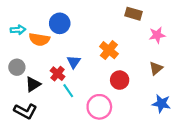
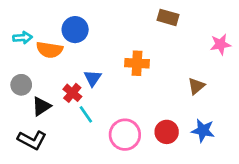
pink star: (157, 35) -> (220, 44), moved
orange cross: (109, 50) -> (137, 63), turned -36
red circle: (120, 80) -> (167, 132), moved

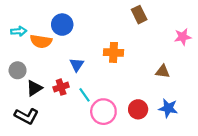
brown rectangle: (168, 17) -> (139, 15), turned 48
brown triangle: (196, 86) -> (163, 71), turned 48
red cross: (72, 93) -> (61, 87), moved, turned 32
cyan line: (86, 114) -> (84, 95), moved

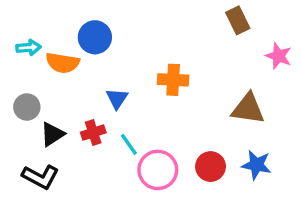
brown rectangle: (139, 15) -> (238, 20), moved
pink star: (183, 37) -> (279, 56), turned 30
brown triangle: (163, 71) -> (248, 109), size x1.5

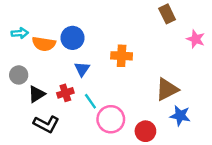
blue circle: (95, 37) -> (73, 38), moved
brown triangle: (248, 109) -> (167, 89), moved, turned -35
red circle: (211, 167) -> (145, 131), moved
black L-shape: (40, 177) -> (46, 124), moved

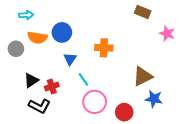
brown rectangle: (167, 14) -> (143, 12), turned -42
cyan arrow: (20, 33) -> (26, 15), moved
gray circle: (19, 75) -> (16, 49), moved
red cross: (65, 93) -> (52, 87), moved
cyan line: (90, 101) -> (83, 79), moved

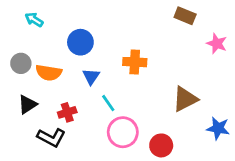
cyan arrow: (26, 15) -> (34, 20), turned -144
orange semicircle: (37, 38) -> (49, 73), moved
black triangle: (31, 80) -> (27, 104), moved
blue star: (154, 99) -> (218, 128), moved

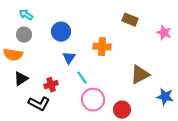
brown rectangle: (185, 16) -> (130, 20), moved
gray circle: (21, 63) -> (24, 35), moved
orange semicircle: (49, 73) -> (13, 55), moved

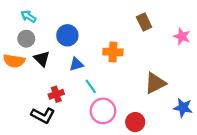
brown rectangle: (130, 20) -> (144, 22), turned 42
blue triangle: (69, 58) -> (76, 64), turned 40
black triangle: (21, 79) -> (42, 59), moved, turned -42

